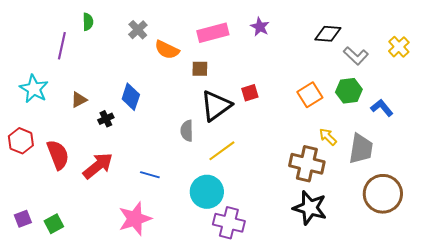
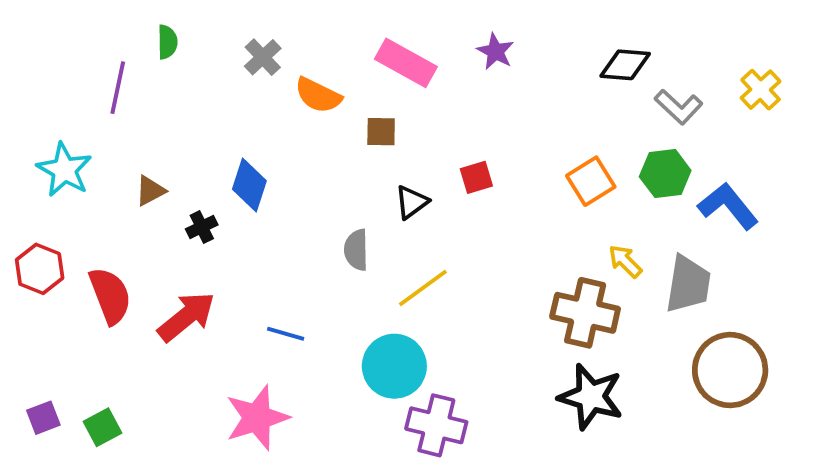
pink rectangle: (213, 33) -> (406, 63), turned 44
black triangle: (216, 106) -> (412, 202), size x0.6
blue L-shape: (382, 108) -> (728, 206), size x1.4

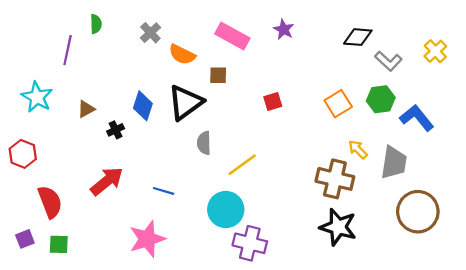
black triangle: (412, 202) -> (185, 103), moved, size x1.8
red semicircle: (110, 296) -> (50, 202), moved
green square: (103, 427) -> (59, 244), turned 30

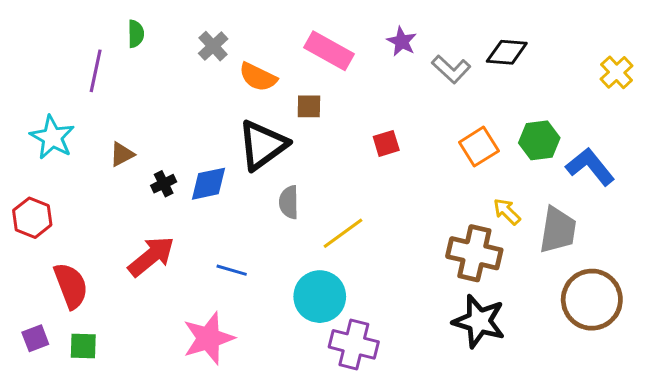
gray L-shape: (388, 61) -> (451, 69), moved
blue diamond: (143, 106) -> (208, 184), moved, turned 60

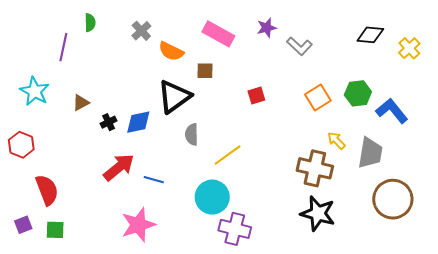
purple star: (402, 41) -> (267, 28), turned 30
black diamond: (507, 52) -> (370, 35), moved
red arrow: (151, 256) -> (119, 167), moved

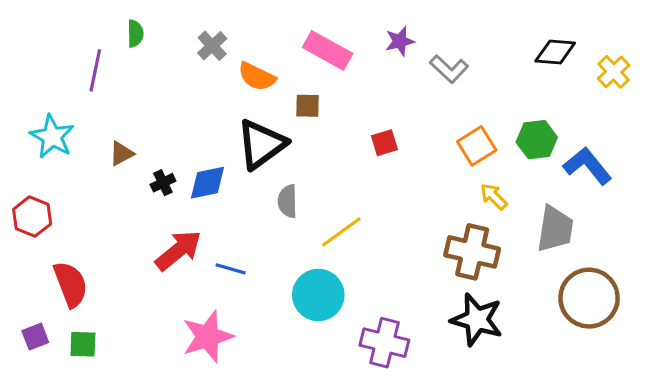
yellow arrow: (336, 141) -> (494, 197), moved
purple cross: (235, 229) -> (384, 343), moved

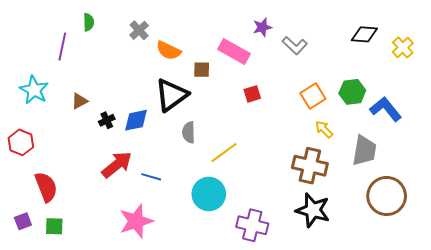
pink rectangle: (328, 50) -> (234, 52), moved

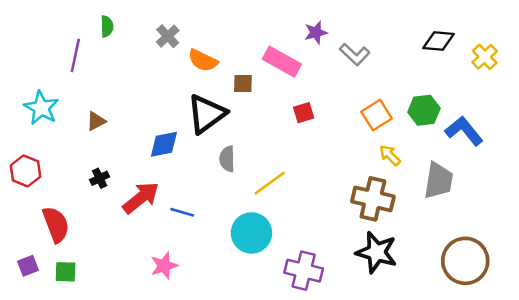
black cross: (107, 120) -> (100, 178), moved
brown circle: (387, 196) -> (465, 261), moved
pink star: (136, 221) -> (164, 266), size x0.7

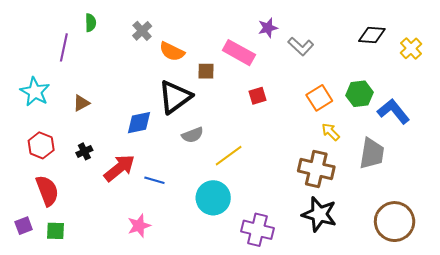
gray semicircle: (227, 159) -> (193, 135), turned -110
red hexagon: (26, 171) -> (41, 145), moved

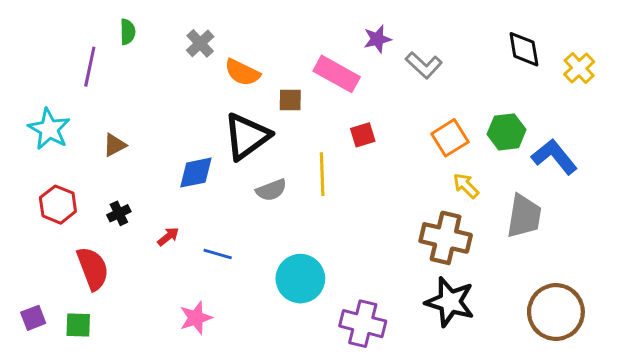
black diamond: (372, 35) -> (524, 49), turned 76
yellow line: (229, 156) -> (322, 174), moved, turned -56
red arrow: (119, 168) -> (168, 237), size x0.5
red semicircle: (47, 191) -> (93, 268), moved

